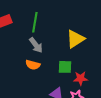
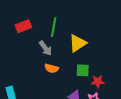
yellow triangle: (75, 39) -> (78, 43), moved
gray arrow: (36, 45) -> (45, 48), moved

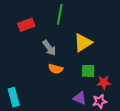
green line: (54, 27) -> (60, 14), moved

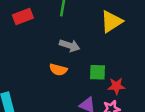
yellow triangle: (83, 43) -> (111, 22), moved
gray arrow: (49, 48) -> (70, 46), moved, turned -35

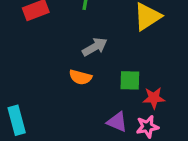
gray arrow: (70, 46) -> (95, 47), turned -48

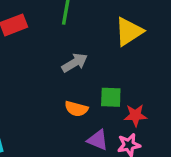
orange semicircle: (80, 77) -> (76, 109), moved

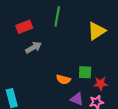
gray arrow: (75, 63) -> (33, 47), moved

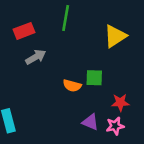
green square: (85, 72) -> (94, 78), moved
orange semicircle: (63, 79) -> (72, 86), moved

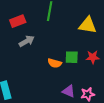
yellow triangle: (115, 36) -> (88, 25), turned 42
red star: (120, 103) -> (93, 57), moved

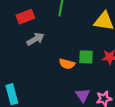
purple triangle: (69, 91) -> (83, 95), turned 32

